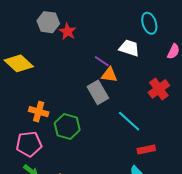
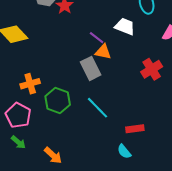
orange cross: (39, 112) -> (30, 84), turned -36
cyan line: (129, 121) -> (97, 108), moved
pink pentagon: (29, 144) -> (18, 115), turned 30

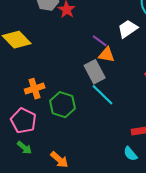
white trapezoid: (125, 26) -> (128, 29), turned -55
cyan line: (97, 108) -> (103, 95), moved

